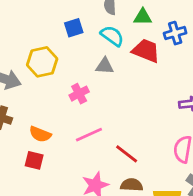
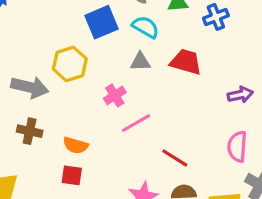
blue square: (74, 28) -> (101, 22), size x1.5
red trapezoid: (146, 51) -> (186, 62), moved
pink line: (89, 135) -> (136, 123), moved

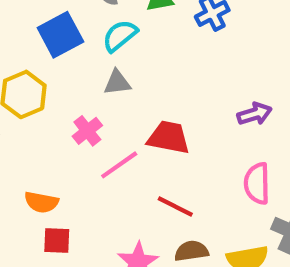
cyan semicircle: (146, 27) -> (120, 36), turned -64
red trapezoid: (186, 62) -> (169, 137), moved
red square: (72, 175) -> (57, 240), moved

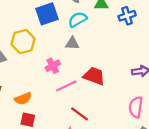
orange semicircle: (41, 202) -> (23, 99), turned -42
red line: (175, 206) -> (80, 114), moved

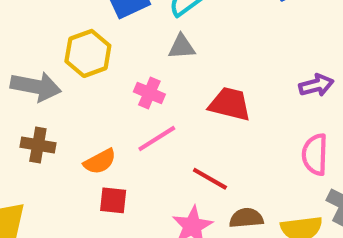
pink cross: (53, 66) -> (149, 93), turned -32
pink line: (66, 86) -> (157, 139), moved

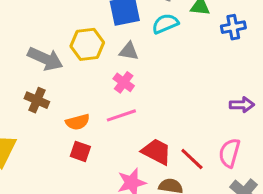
gray triangle: (182, 47) -> (129, 51), moved
red trapezoid: (230, 104) -> (157, 152), moved
red line: (210, 179) -> (192, 159), moved

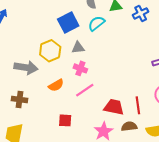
brown cross: (37, 100) -> (19, 99), moved
orange semicircle: (78, 122) -> (56, 85), moved
red line: (192, 159) -> (138, 105), turned 54

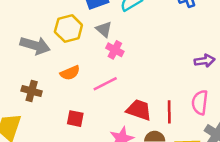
gray triangle: (78, 48) -> (104, 29), turned 40
pink cross: (80, 68) -> (115, 50), moved
brown cross: (19, 99) -> (32, 91), moved

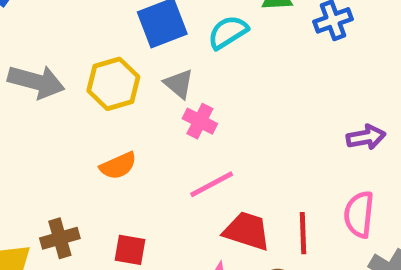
gray arrow: (35, 45) -> (36, 82), moved
pink line: (105, 84) -> (212, 184), moved
brown cross: (32, 91) -> (60, 238), moved, turned -30

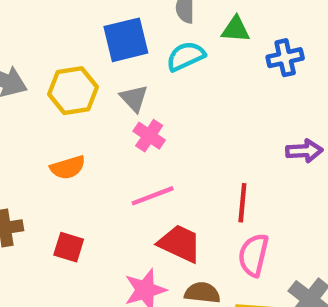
purple arrow: (366, 137) -> (304, 151), moved
pink semicircle: (359, 214) -> (254, 255), moved
red line: (303, 233) -> (242, 203), moved

